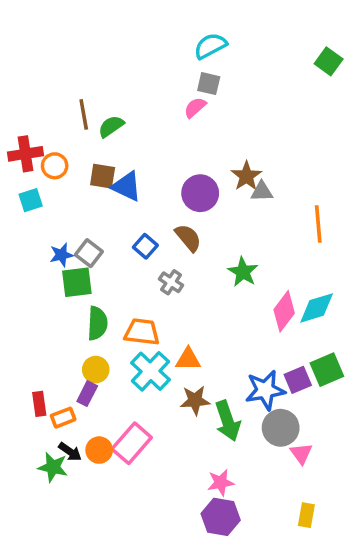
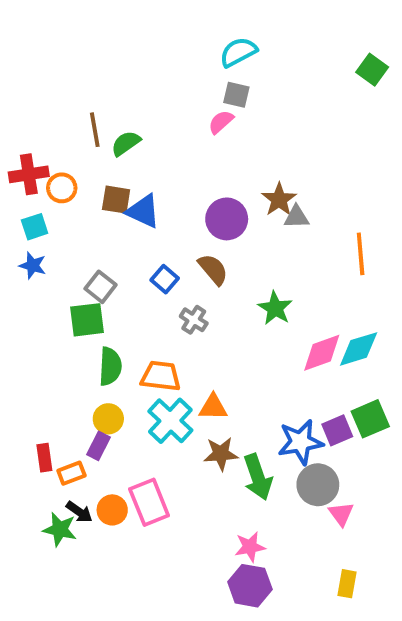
blue star: (61, 255) -> (33, 266), moved, turned 30
pink diamond: (284, 311) -> (322, 353), turned 33
pink rectangle: (132, 443) -> (149, 502), turned -63

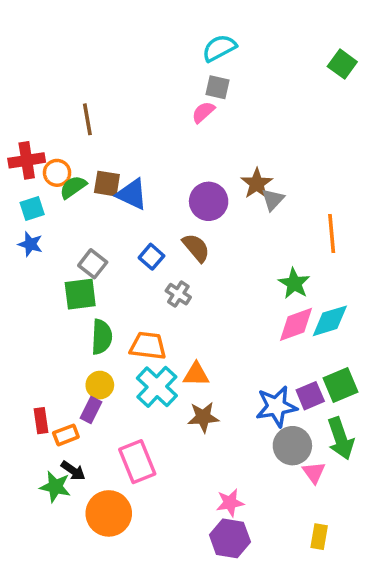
green semicircle: (126, 143) -> (73, 187), moved
gray triangle: (297, 217) -> (273, 200), turned -45
green star: (275, 308) -> (294, 283), moved
green arrow: (258, 477) -> (341, 439), moved
orange circle: (112, 510) -> (109, 513), moved, size x1.6

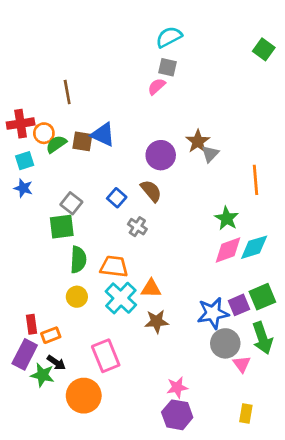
blue triangle: (132, 194) -> (103, 135), moved
purple rectangle: (91, 410) -> (25, 354), moved, size x1.5

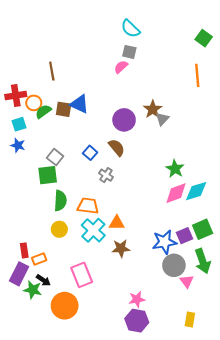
cyan semicircle: (169, 37) -> (130, 29), turned -108
orange line: (255, 180) -> (197, 75), moved

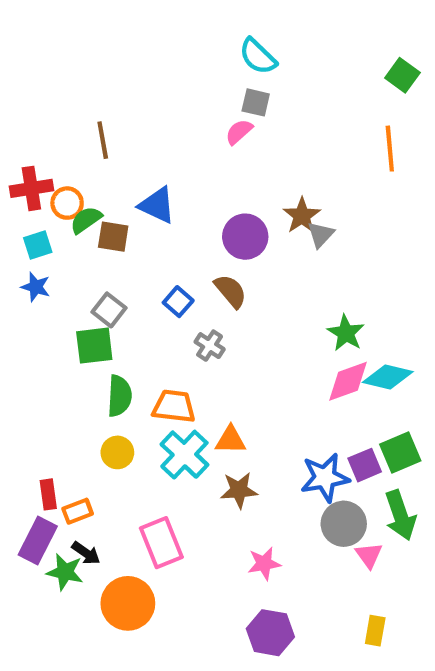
brown square: (64, 109) -> (113, 237), moved
cyan diamond: (196, 191) -> (388, 377), turned 30
pink star: (137, 299) -> (264, 564), moved

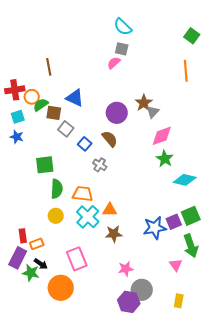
gray square: (109, 310) -> (66, 129), moved
pink diamond: (348, 381) -> (162, 136), moved
gray circle: (344, 524) -> (142, 290), moved

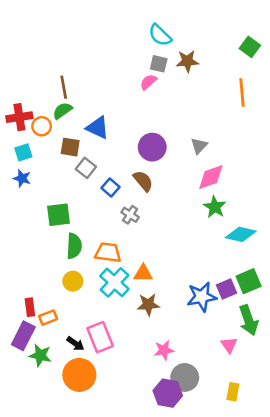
brown star: (144, 103) -> (187, 61), moved, turned 30
green semicircle: (41, 105) -> (62, 111), moved
black arrow: (41, 264) -> (75, 344), moved

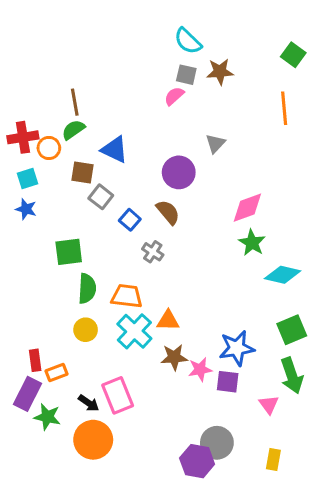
gray triangle: (199, 146) -> (215, 143), moved
purple square: (226, 289) -> (228, 382), moved, turned 30
pink star: (164, 350) -> (200, 369), moved

